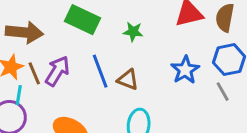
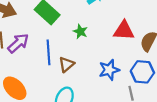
brown triangle: (128, 80) -> (66, 64), turned 42

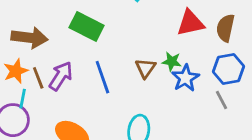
green star: (80, 32) -> (172, 61), moved
brown triangle: (66, 64) -> (145, 68), moved

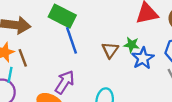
purple arrow: (61, 76) -> (65, 82), moved
blue line: (102, 77) -> (72, 40), moved

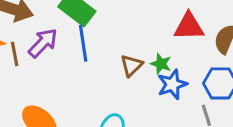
purple arrow: (65, 82) -> (43, 43), moved

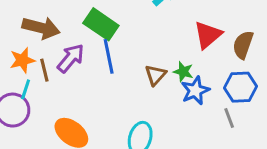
red triangle: (189, 26) -> (208, 35), turned -36

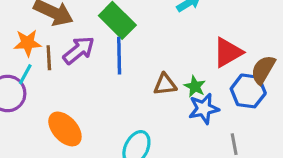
brown triangle: (156, 75) -> (165, 84), turned 30
blue hexagon: (241, 87) -> (248, 91), moved

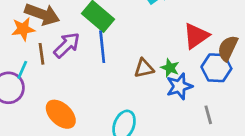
orange star: (28, 43) -> (23, 29), moved

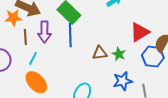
purple arrow: (67, 45) -> (44, 32), turned 130
cyan line: (22, 70) -> (33, 58), moved
blue star: (179, 86) -> (123, 81), moved

